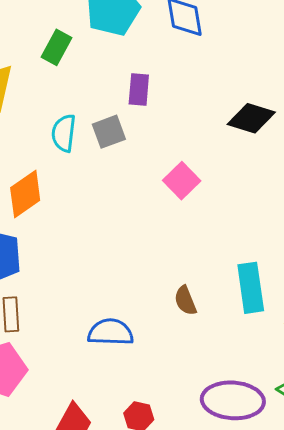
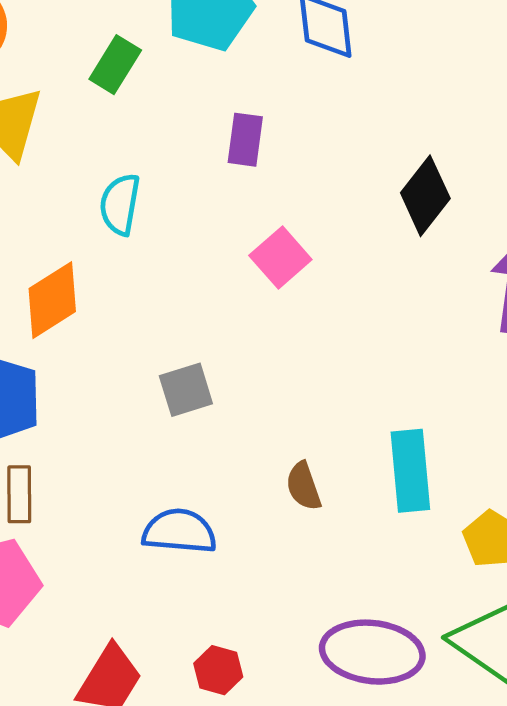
black diamond: (251, 118) -> (425, 196), turned -72
gray square: (109, 132) -> (186, 390), moved
pink square: (182, 181) -> (280, 258), moved

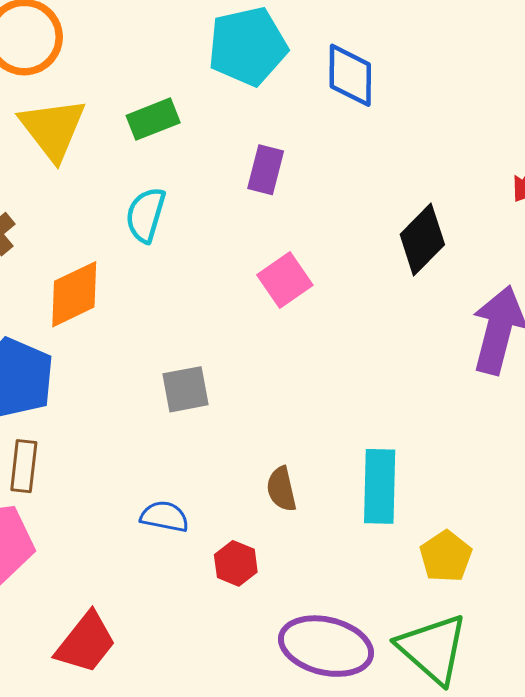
green rectangle: (115, 65) -> (153, 119), moved, turned 30
blue semicircle: (179, 531) -> (165, 517), size x0.7
red hexagon: (218, 670) -> (236, 563), moved

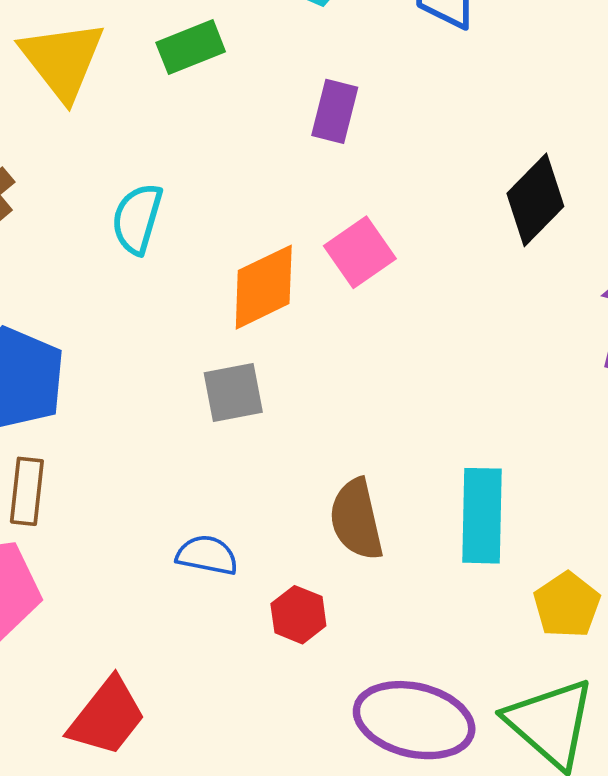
cyan semicircle: (146, 215) -> (137, 219), moved
orange diamond: (74, 294) -> (264, 287), moved
brown semicircle: (281, 489) -> (356, 519), size x1.4

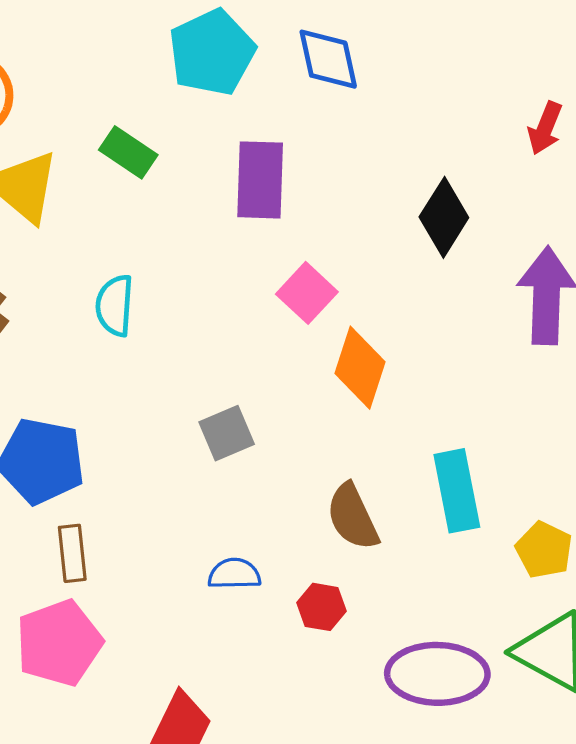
green rectangle: (191, 47) -> (128, 152), turned 68
purple rectangle: (335, 111) -> (260, 180), size x1.5
orange diamond: (264, 287) -> (360, 368), moved, turned -34

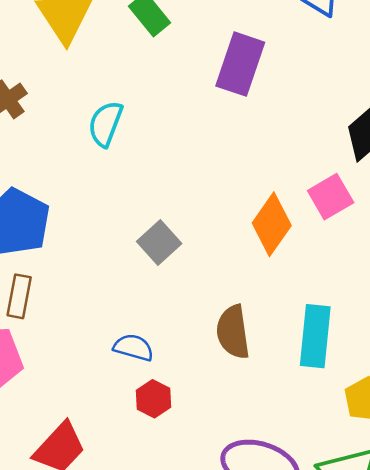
pink square: (307, 293) -> (331, 197), moved
gray square: (227, 433) -> (159, 243), turned -36
red hexagon: (322, 607) -> (154, 399), moved

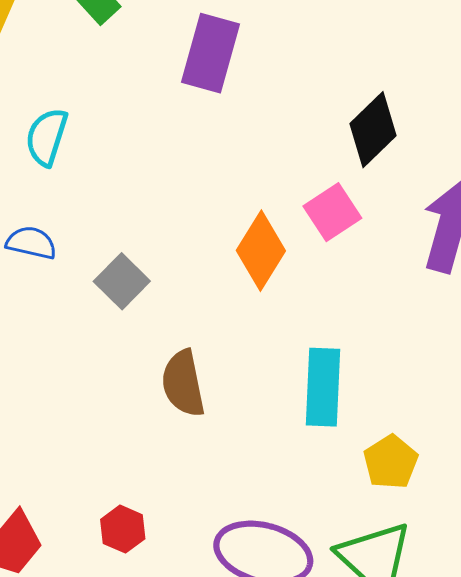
brown semicircle: (233, 332) -> (183, 383), moved
blue semicircle: (133, 347) -> (31, 243), moved
red hexagon: (154, 399) -> (123, 529), moved

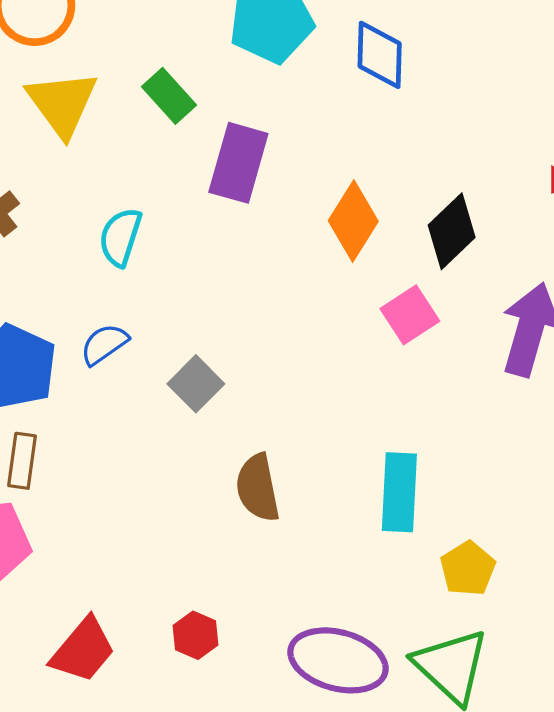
purple rectangle: (211, 53) -> (238, 163), moved
blue semicircle: (31, 243) -> (104, 344), turned -48
orange diamond: (261, 251) -> (353, 221), moved

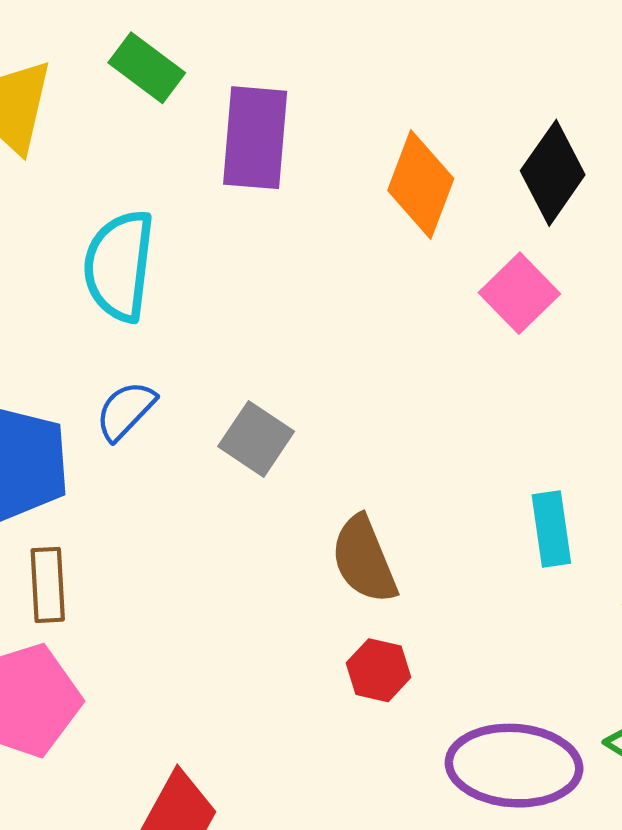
cyan semicircle: (120, 237) -> (119, 266), size x1.4
cyan rectangle: (399, 492) -> (551, 529), size x0.7
red hexagon: (196, 635) -> (378, 670), moved

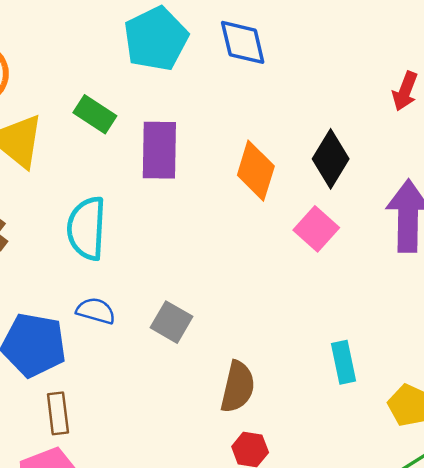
blue semicircle: (126, 411) -> (96, 311), turned 66
brown semicircle: (364, 560) -> (238, 387), turned -141

